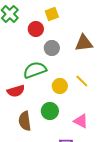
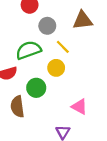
yellow line: (82, 81) -> (63, 47), moved
green circle: (50, 111) -> (36, 88), moved

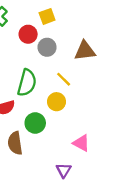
gray circle: (47, 26) -> (47, 47), moved
green semicircle: (28, 50) -> (27, 83), turned 125

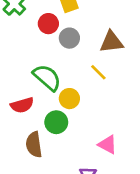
yellow line: (64, 79) -> (98, 72), moved
green semicircle: (27, 83) -> (47, 77), turned -64
yellow circle: (56, 102) -> (69, 99), moved

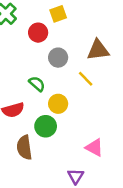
gray circle: (69, 38) -> (58, 58), moved
green semicircle: (47, 77) -> (37, 84), size x0.6

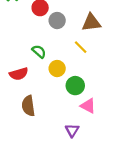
gray circle: (58, 58) -> (57, 21), moved
green circle: (46, 126) -> (75, 86), moved

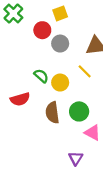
yellow circle: (57, 69) -> (60, 83), moved
brown semicircle: (28, 106) -> (52, 113), moved

